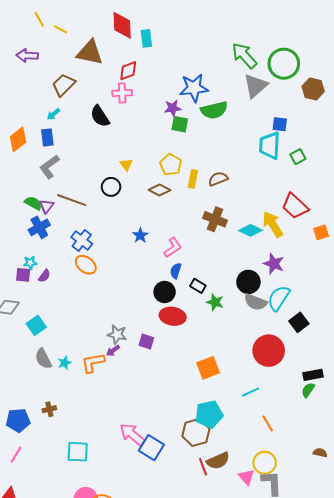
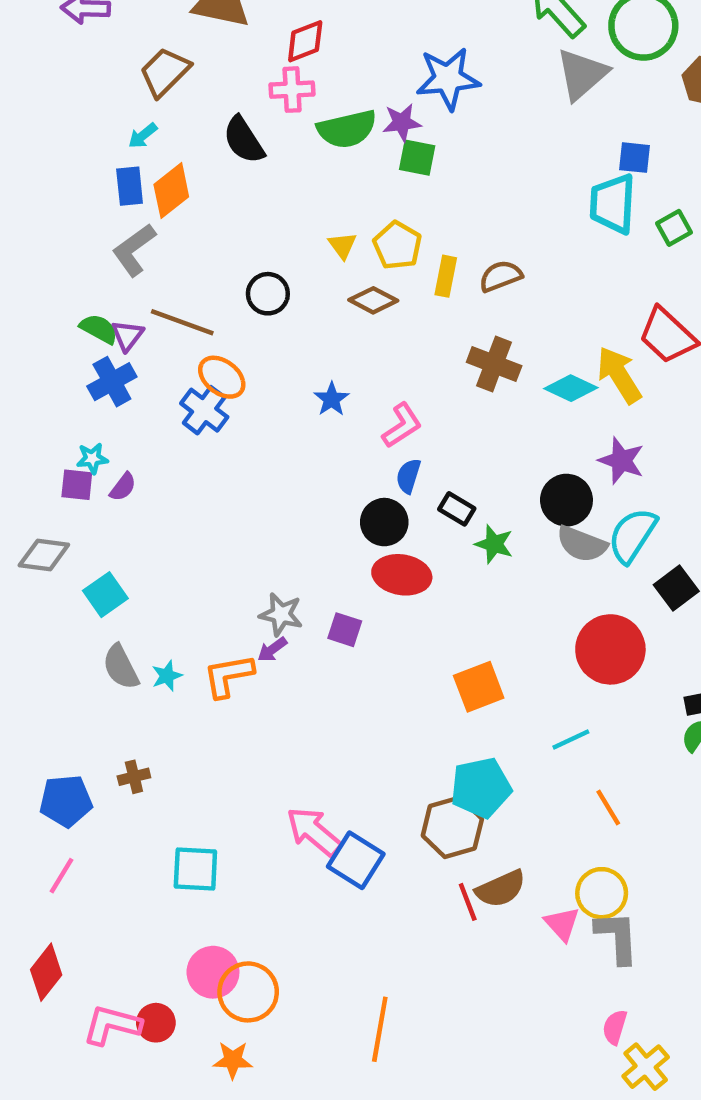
green semicircle: (214, 110) -> (347, 129), moved
orange diamond: (18, 139) -> (171, 191), moved
yellow triangle: (126, 165) -> (343, 245), moved
orange ellipse: (86, 265) -> (222, 377), moved

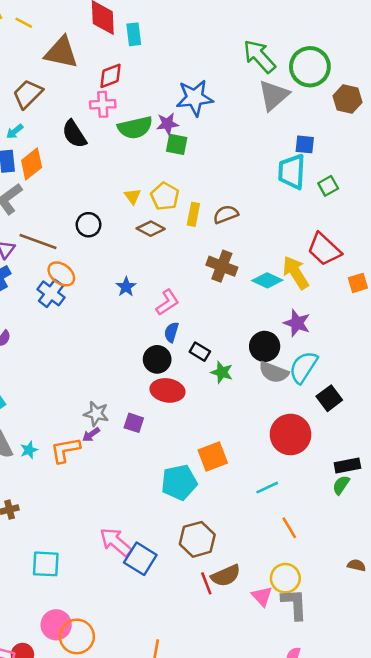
cyan pentagon: (481, 788) -> (179, 482), moved

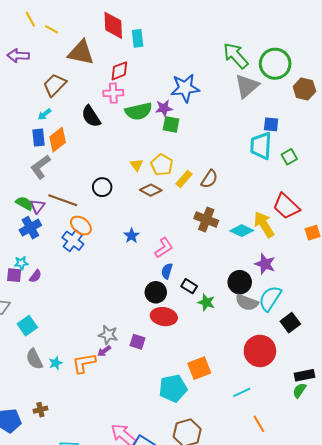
yellow rectangle: (193, 214) -> (184, 179), turned 30
brown semicircle: (226, 214) -> (209, 179), turned 144

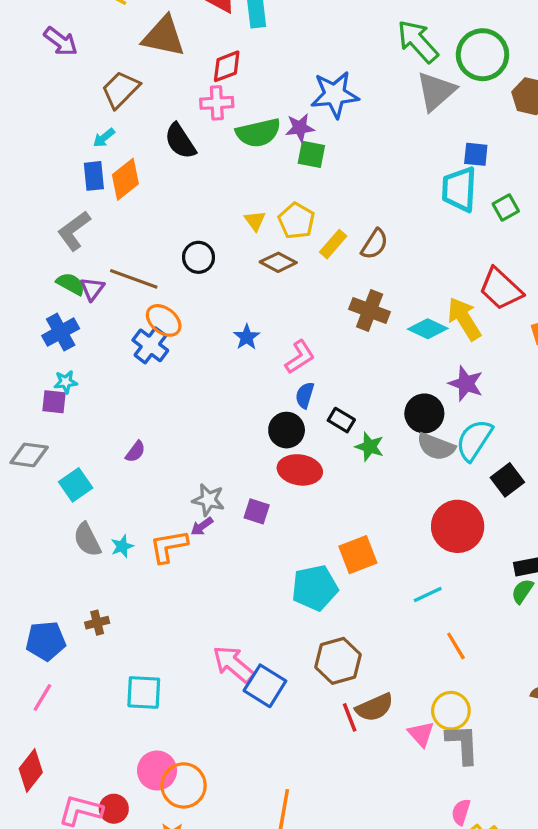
purple arrow: (18, 56) -> (61, 41), turned -145
gray L-shape: (40, 167) -> (74, 231), moved
blue cross: (30, 228) -> (61, 332), moved
purple semicircle: (35, 276) -> (135, 452), moved

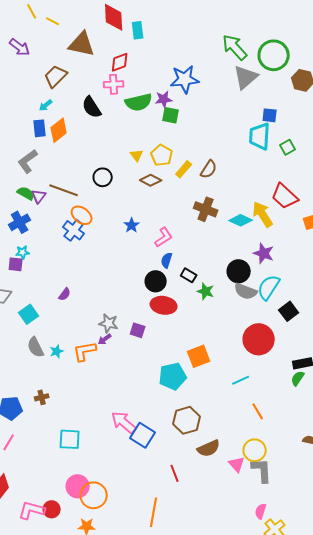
red line: (350, 717) -> (175, 473), moved

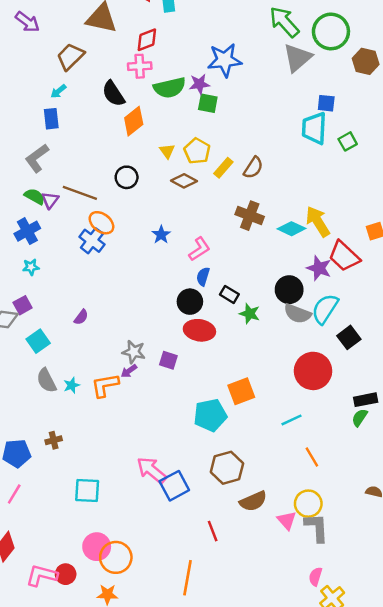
orange diamond: (59, 130) -> (134, 121), moved
red trapezoid: (285, 196) -> (344, 256), moved
purple square: (16, 264) -> (23, 305), moved, turned -35
blue square: (143, 435) -> (174, 486), turned 30

